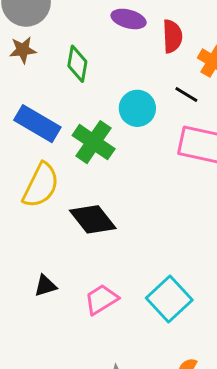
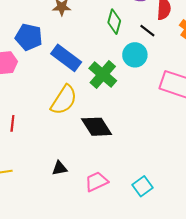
green diamond: (77, 64) -> (114, 22), moved
black line: (186, 95) -> (147, 31), moved
cyan square: (169, 299) -> (142, 186), size x0.7

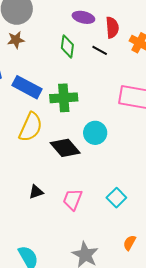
cyan circle: (135, 55) -> (95, 133), moved
green cross: (103, 74) -> (64, 98), turned -36
pink trapezoid: (96, 182) -> (73, 199), turned -35

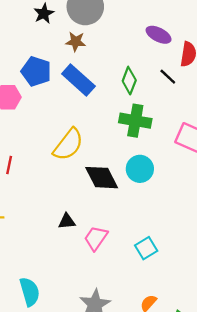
green diamond: (67, 46) -> (129, 81), moved
blue rectangle: (27, 87) -> (78, 80), moved
green cross: (64, 98) -> (135, 121), moved
black triangle: (36, 192) -> (67, 221), moved

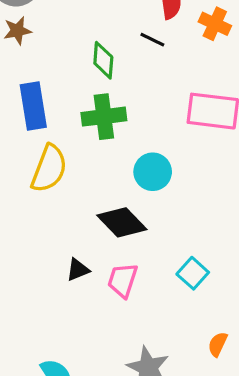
blue rectangle: (78, 80) -> (33, 106), moved, turned 56
green cross: (135, 121) -> (104, 117), moved
black diamond: (102, 178) -> (122, 222), moved

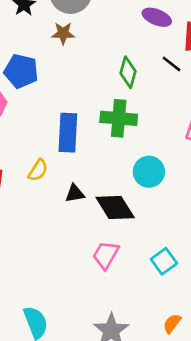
blue rectangle: (33, 106) -> (68, 133), moved
yellow semicircle: (49, 169) -> (38, 170), moved, size x0.6
black triangle: (78, 270) -> (75, 193), moved

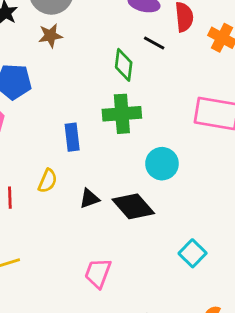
black line: (171, 64) -> (154, 43), moved
blue rectangle: (68, 133) -> (72, 137), size x0.7
pink trapezoid: (106, 255) -> (98, 273), moved

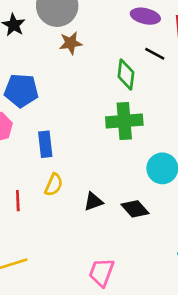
brown star: (50, 36) -> (71, 43), moved
blue rectangle: (72, 137) -> (45, 144), moved
black diamond: (133, 206) -> (135, 209), size x0.7

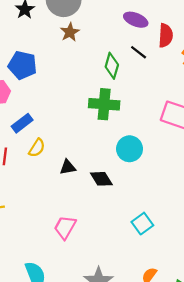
brown star: (71, 43) -> (70, 32), turned -30
blue rectangle: (45, 144) -> (22, 123), moved, turned 50

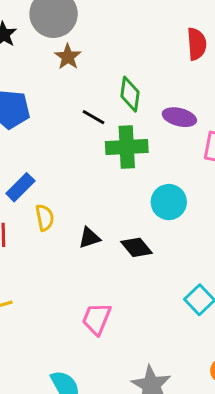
purple ellipse: (136, 20) -> (179, 117), moved
black line: (139, 52) -> (94, 117), moved
yellow semicircle: (37, 148) -> (45, 218), turned -36

